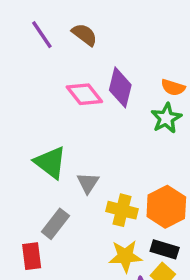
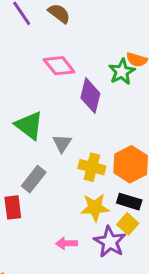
purple diamond: (120, 87) -> (90, 96), moved
green star: (166, 118) -> (122, 72), moved

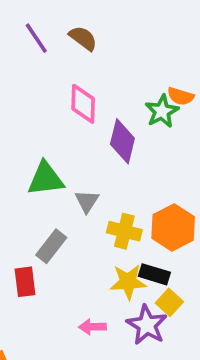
pink diamond: (59, 66) -> (83, 104), turned 40
green triangle: (29, 125) -> (46, 179), turned -44
black rectangle: (129, 202) -> (154, 274), moved

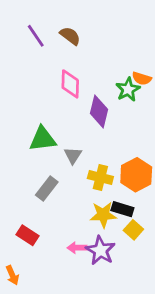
red rectangle: (25, 282) -> (27, 235), moved, turned -50
purple star: (147, 325) -> (100, 250), moved

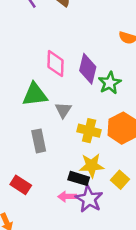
pink diamond: (70, 84) -> (55, 64), moved
green star: (128, 89) -> (110, 83), moved
gray rectangle: (47, 189) -> (39, 141), turned -50
black rectangle: (122, 209) -> (79, 178), moved

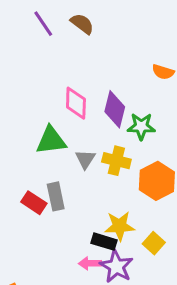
green star: (110, 83) -> (141, 126), turned 30
yellow cross: (89, 131) -> (116, 161), moved
red rectangle: (21, 185) -> (34, 203), moved

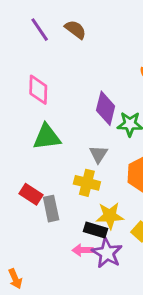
pink diamond: (76, 103) -> (38, 90), moved
gray triangle: (85, 159) -> (98, 154), moved
yellow cross: (116, 161) -> (87, 183), moved
gray rectangle: (56, 196) -> (51, 209), moved

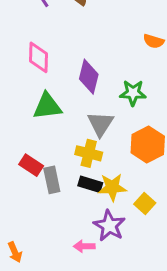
purple diamond: (106, 108) -> (89, 77), moved
gray triangle: (98, 154) -> (100, 124), size x1.4
black rectangle: (96, 230) -> (90, 184), moved
pink arrow: (83, 250) -> (84, 246), moved

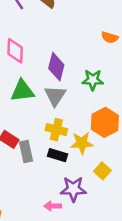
gray triangle: (100, 124) -> (55, 96), moved
yellow star: (112, 187) -> (82, 143), moved
purple star: (109, 226) -> (73, 189), turned -30

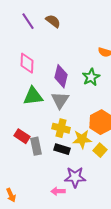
green star: (93, 80) -> (91, 77), moved, turned -30
yellow square: (102, 171) -> (100, 150), moved

